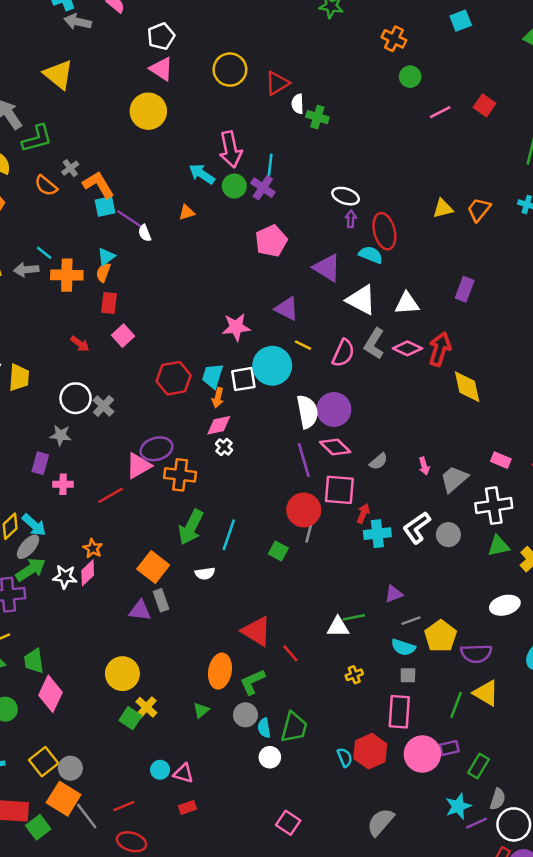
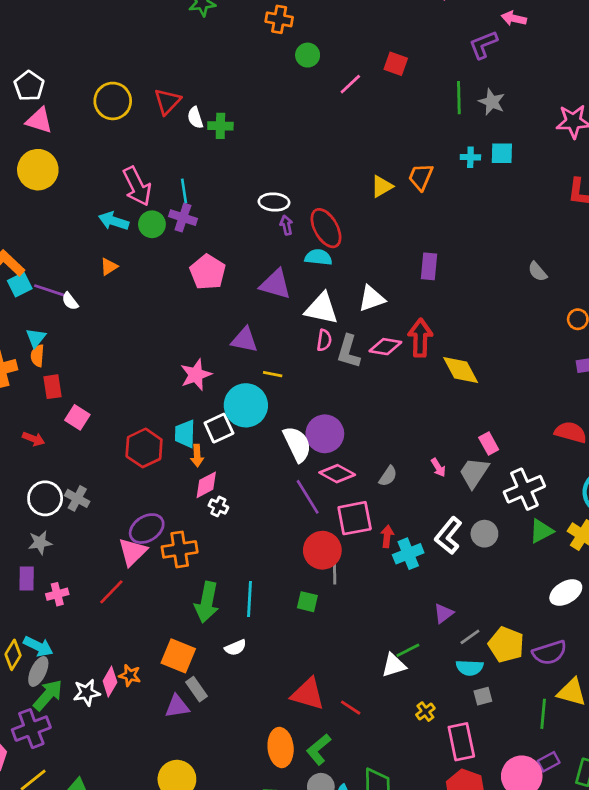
pink semicircle: (343, 353) -> (324, 340), moved, size x0.7
pink rectangle: (501, 460) -> (489, 444), moved, turned 54
orange star: (93, 548) -> (130, 675), moved
pink rectangle: (399, 712) -> (461, 742), moved

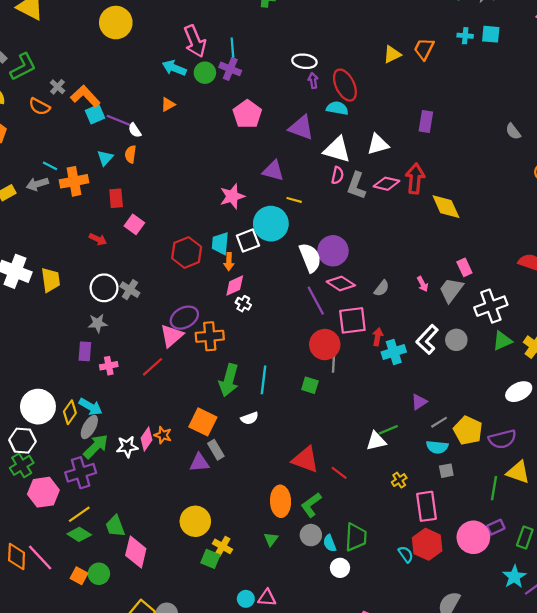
orange semicircle: (37, 356) -> (131, 154), moved

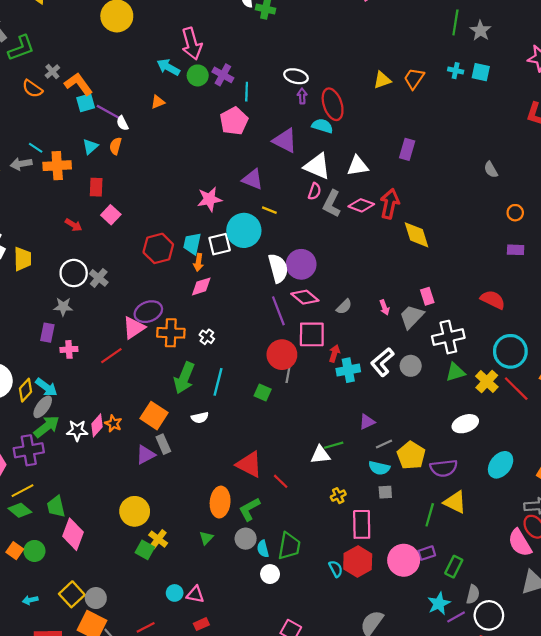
cyan line: (232, 47) -> (247, 92), moved
white cross: (243, 304) -> (207, 337), moved
purple triangle: (199, 463) -> (146, 455), turned -30

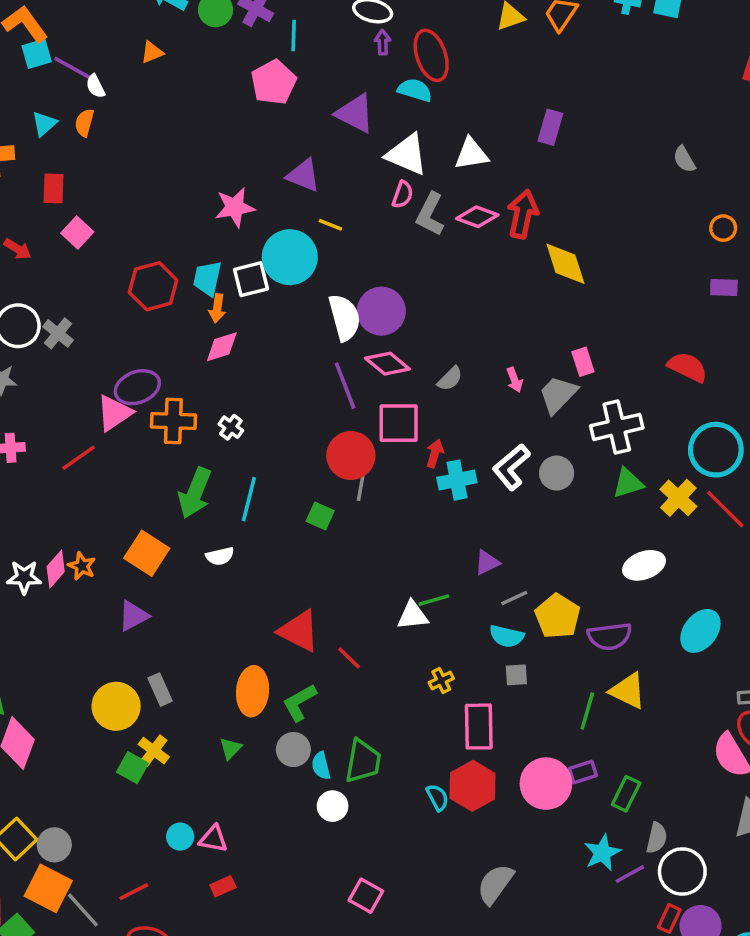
gray rectangle: (163, 444) -> (160, 690), moved

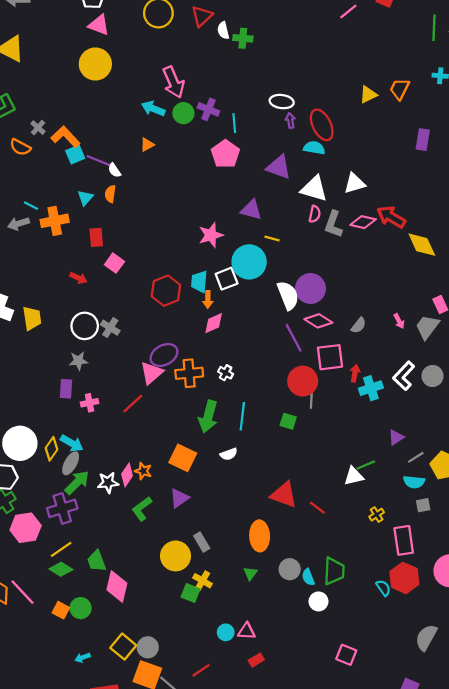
purple rectangle: (550, 127) -> (423, 140), moved
red arrow: (523, 214) -> (391, 217), turned -64
green L-shape: (299, 702) -> (142, 509), moved

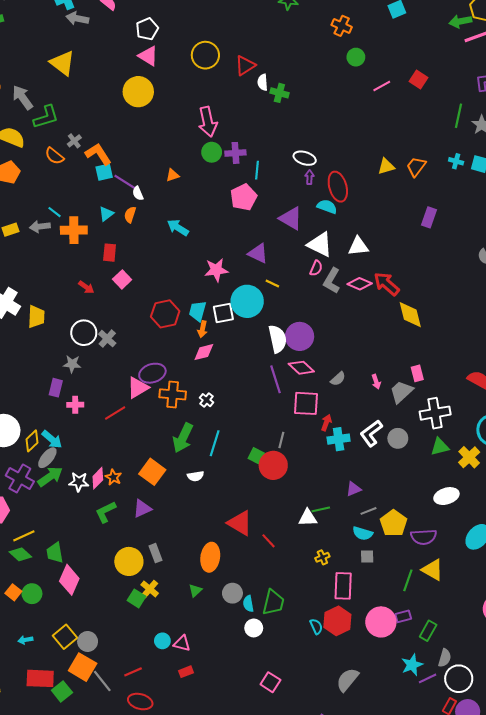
cyan arrow: (153, 109) -> (178, 228), moved
purple cross: (208, 109) -> (235, 153), turned -36
red circle: (303, 381) -> (273, 465), moved
purple cross: (62, 508) -> (20, 478), moved, turned 36

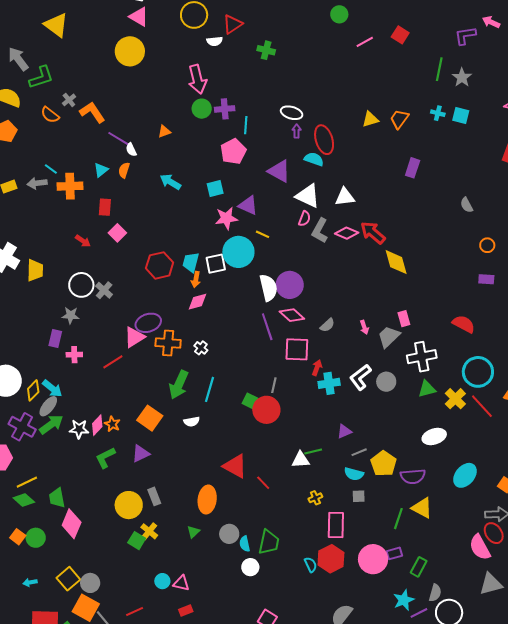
white semicircle: (263, 82) -> (215, 41), moved, turned -91
cyan square: (104, 172) -> (215, 188), moved
pink star: (216, 270) -> (226, 218), moved

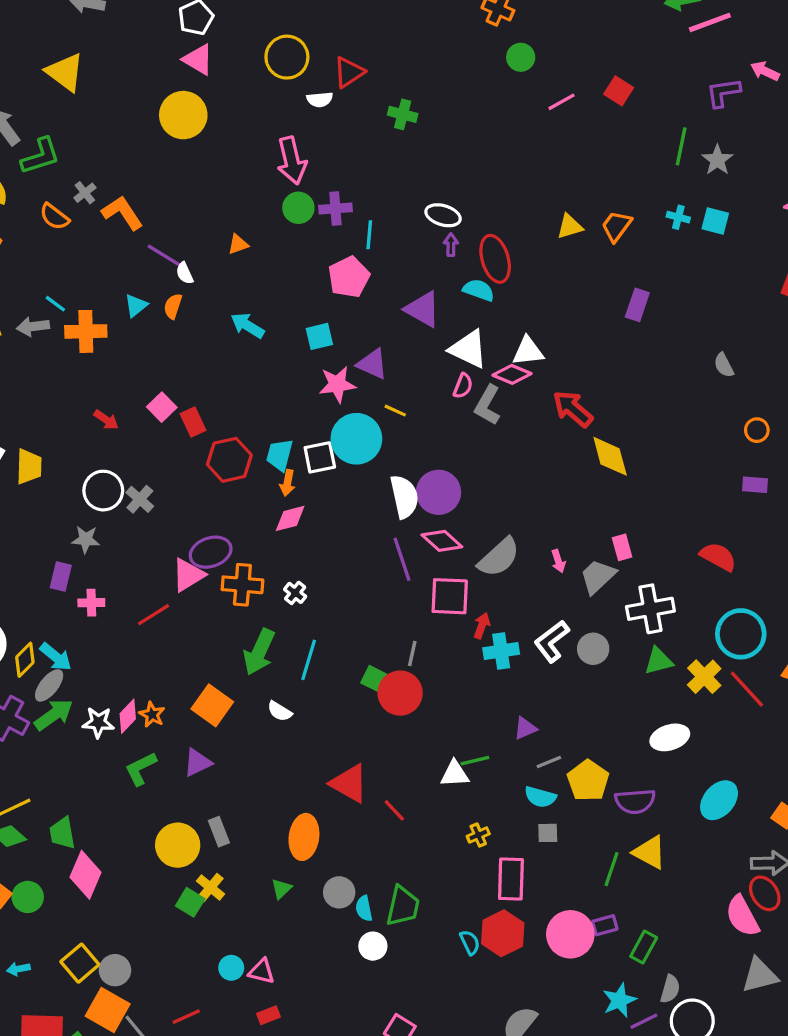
red rectangle: (105, 207) -> (193, 422), moved, turned -30
pink diamond: (347, 233) -> (512, 374), moved
gray semicircle: (327, 325) -> (499, 557), size x1.8
white semicircle: (192, 422) -> (280, 711), turned 42

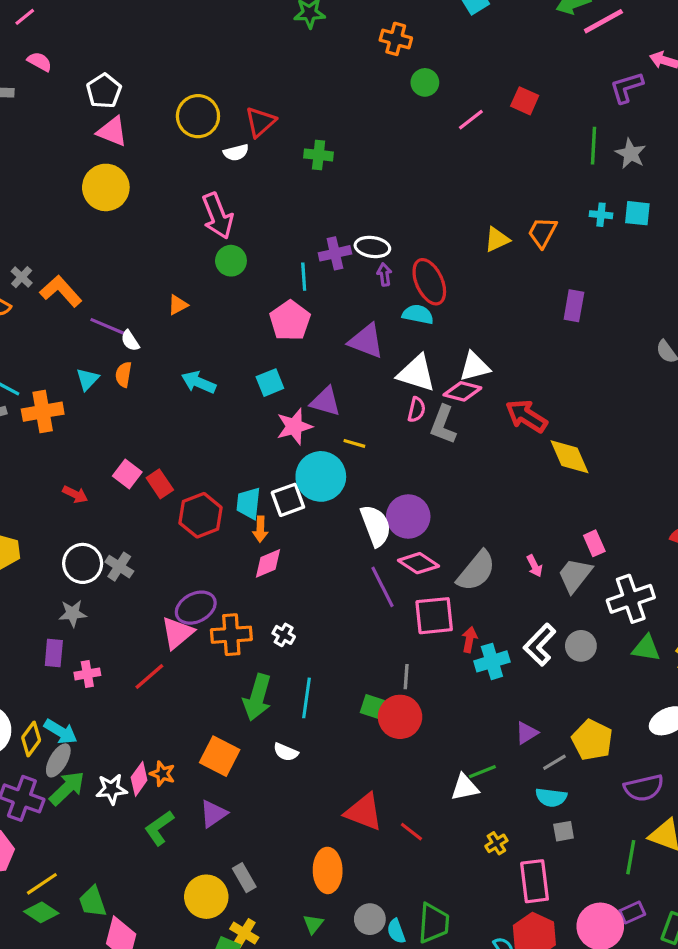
purple cross: (335, 208) -> (335, 253), moved
green triangle: (658, 661) -> (646, 648), turned 32
yellow pentagon: (588, 781) -> (592, 740), moved

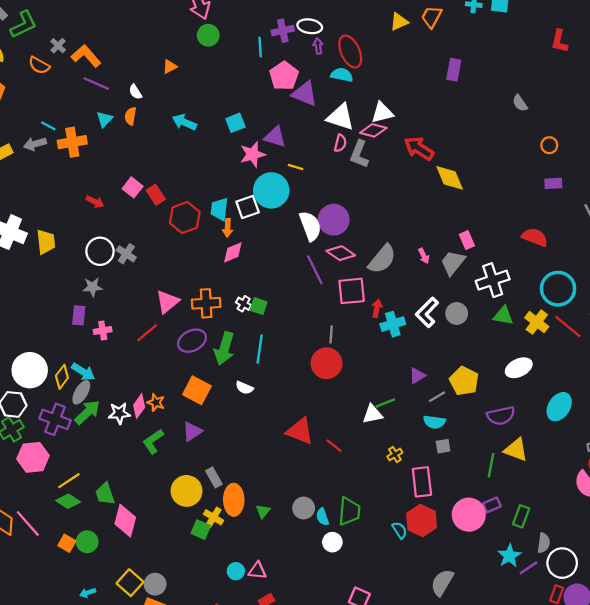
pink pentagon: (290, 321) -> (284, 76), moved
purple line: (108, 327) -> (96, 84), moved
purple ellipse: (196, 608) -> (192, 341), moved
green square: (372, 707) -> (259, 306), moved
orange ellipse: (328, 870) -> (234, 500), moved

